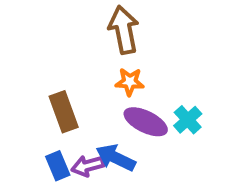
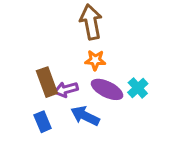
purple arrow: (88, 166) -> (66, 89), moved

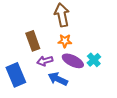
brown rectangle: (47, 82) -> (33, 41), moved
blue rectangle: (43, 122) -> (16, 75), moved, size x1.6

